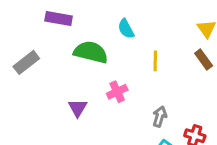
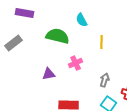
purple rectangle: (59, 18) -> (25, 13), moved
purple triangle: (78, 108) -> (49, 74), turned 48

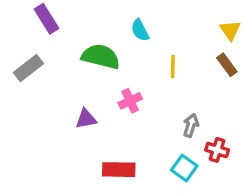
purple rectangle: (25, 13) -> (47, 19), turned 48
gray arrow: (105, 80) -> (191, 125), moved

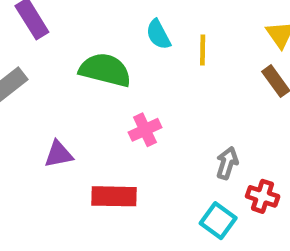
yellow line: (173, 66) -> (203, 50), moved
purple triangle: (86, 119) -> (59, 154), moved
red rectangle: (119, 170) -> (114, 196), moved

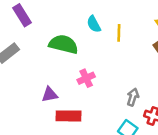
purple triangle: (59, 154) -> (50, 95), moved

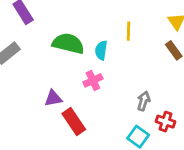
cyan semicircle: (94, 24) -> (101, 50), moved, turned 36
red rectangle: (69, 116) -> (74, 122), turned 55

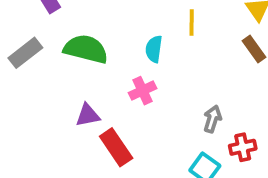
green semicircle: (68, 43) -> (86, 49), moved
red cross: (165, 122) -> (243, 147), turned -30

